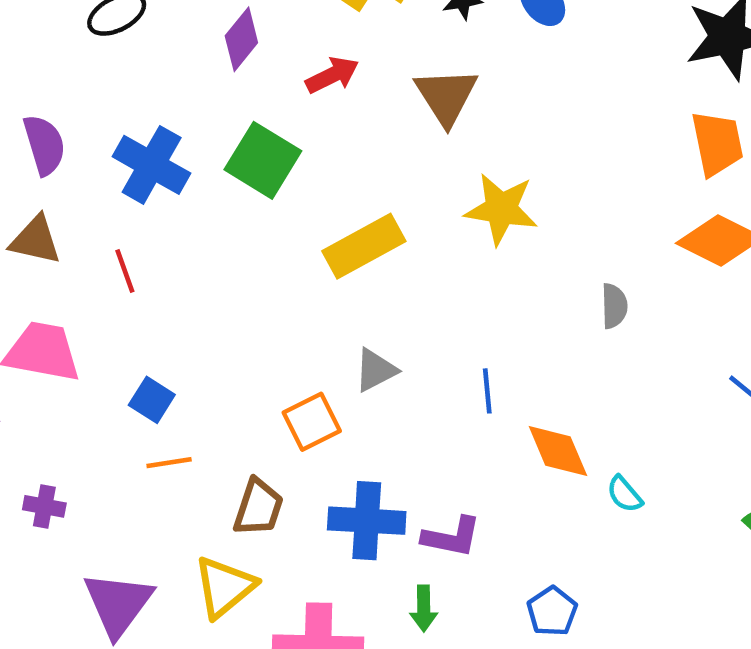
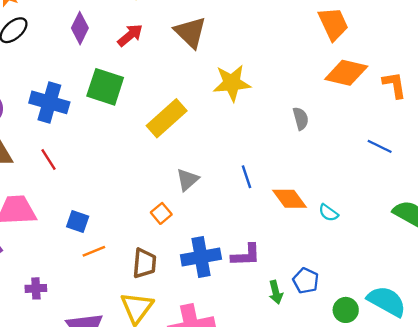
orange square: (312, 422) -> (161, 213), size x0.7
green arrow: (424, 608) -> (276, 292), moved

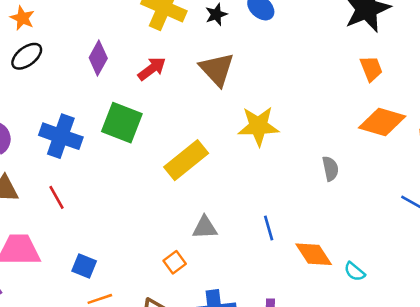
orange trapezoid: (333, 24) -> (371, 69), size x0.7
gray triangle: (187, 180) -> (205, 228), turned 35

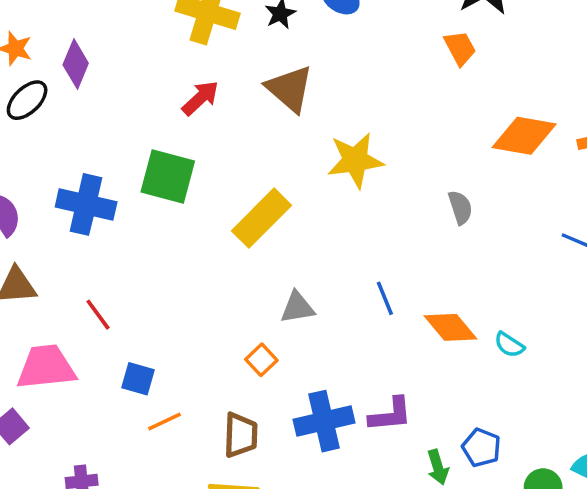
purple diamond: (98, 58) -> (76, 64), moved
orange trapezoid: (371, 69) -> (460, 48), moved
red line: (56, 197) -> (98, 315), moved

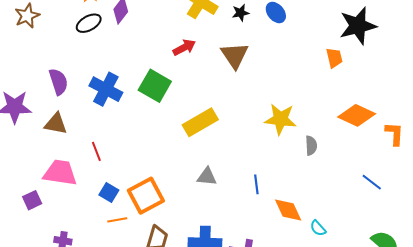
yellow star: (355, 160) -> (280, 119), moved
orange square: (261, 360) -> (146, 196), moved, size x2.0

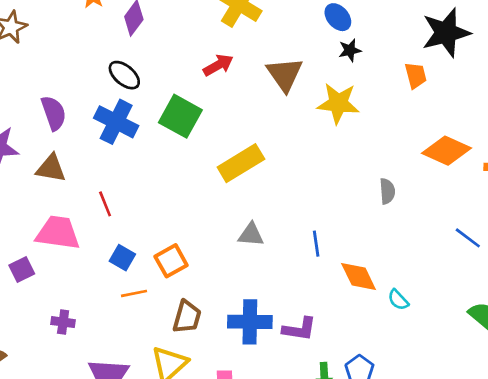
black star: (241, 13) -> (350, 50), moved
black ellipse: (89, 23) -> (124, 75), moved, turned 70
yellow star: (280, 119) -> (338, 103), moved
orange square: (146, 196) -> (171, 261), size x0.7

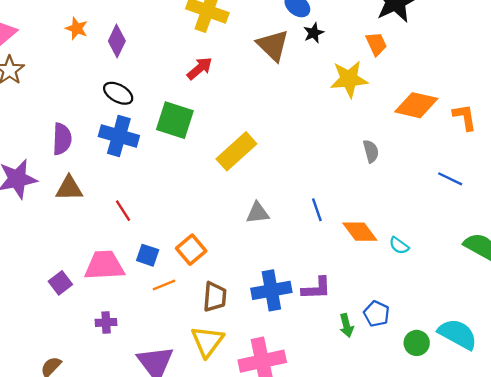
brown triangle: (285, 74) -> (273, 45), moved
yellow star: (338, 103) -> (349, 79), moved
purple semicircle: (54, 113) -> (62, 139), turned 32
pink trapezoid: (58, 233) -> (104, 265), moved

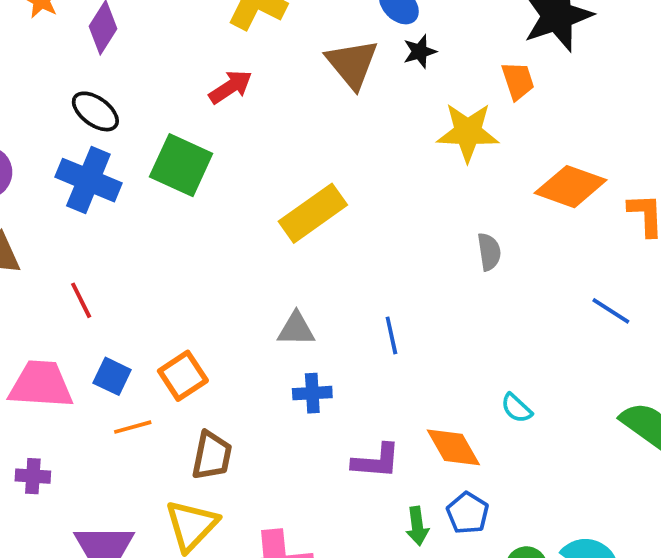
yellow rectangle: (236, 151) -> (313, 213), moved
orange diamond: (360, 232) -> (453, 447), moved
blue cross: (271, 290) -> (312, 393), moved, size x0.6

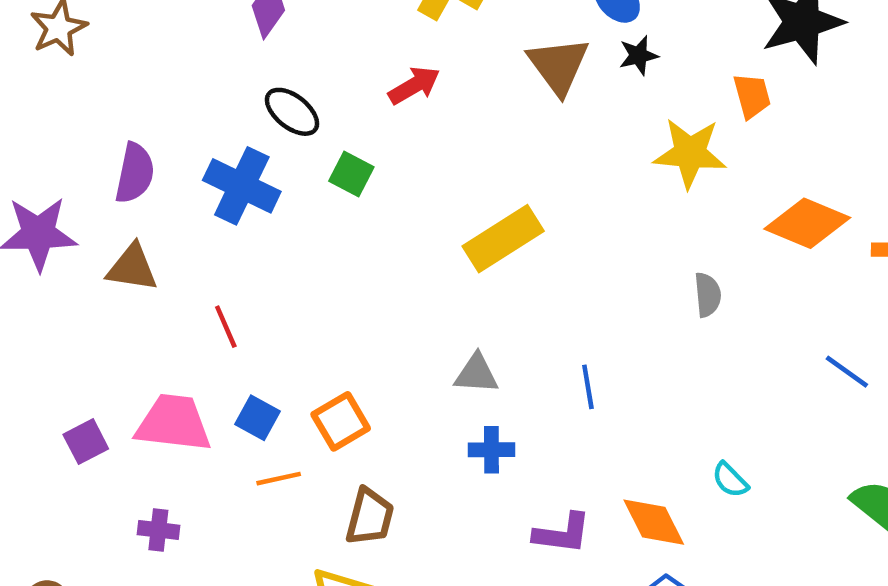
black ellipse: (95, 111) -> (292, 112), moved
green square: (181, 165) -> (351, 174), size x0.6

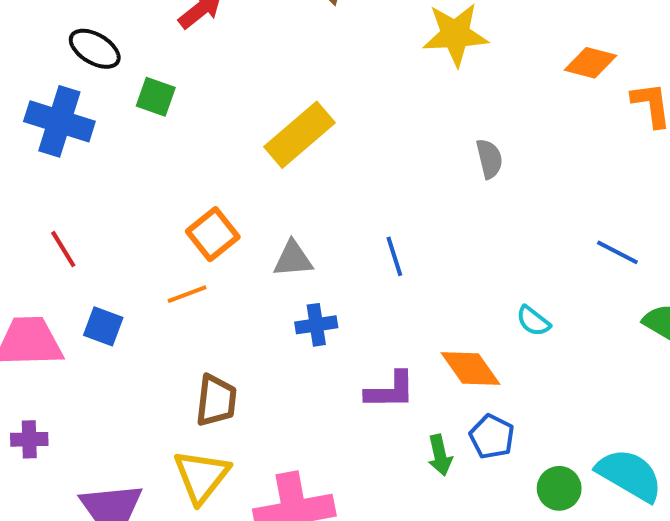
orange diamond: (807, 223) -> (591, 63), moved, size x0.7
blue line: (847, 372) -> (617, 252), moved
orange square: (341, 421) -> (213, 234), moved
orange line: (279, 479) -> (187, 294), moved

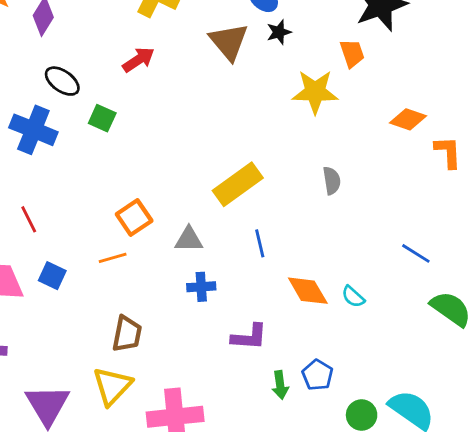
yellow rectangle: (300, 135) -> (238, 184), moved
orange diamond: (470, 369) -> (308, 291), moved

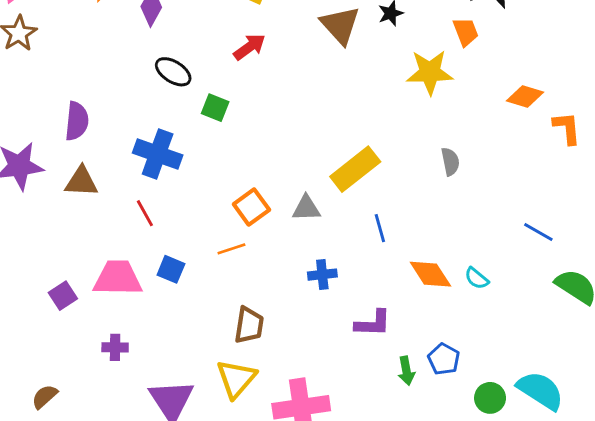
blue cross: (33, 130) -> (158, 154), moved
gray triangle: (189, 239) -> (306, 208), moved

